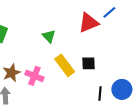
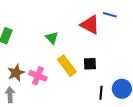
blue line: (109, 12) -> (110, 15), turned 56
red triangle: (89, 23) -> (90, 25), turned 50

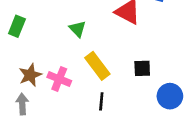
black square: (90, 64) -> (142, 68), moved
black line: (101, 93) -> (101, 101), moved

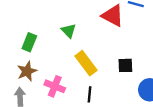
green rectangle: (17, 26) -> (29, 42), moved
pink cross: (59, 79) -> (55, 86), moved

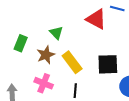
black square: (125, 65) -> (108, 64), size x1.5
brown star: (27, 71) -> (46, 55), moved

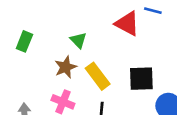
green rectangle: (21, 43) -> (24, 41), moved

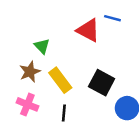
black square: (141, 79) -> (102, 83), turned 30

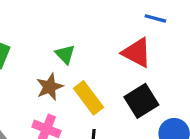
red triangle: (88, 30) -> (137, 53), moved
black square: (102, 83) -> (141, 101), turned 30

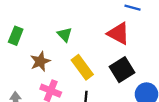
brown star: (50, 87) -> (40, 61), moved

